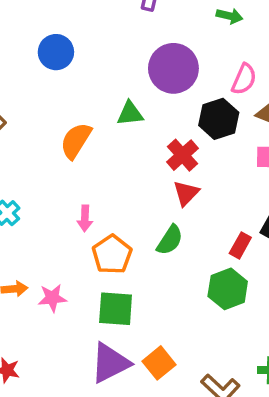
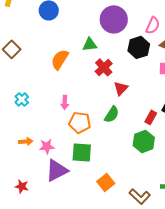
red cross: (182, 155) -> (104, 67), moved
orange pentagon: (112, 255) -> (80, 122), turned -30
purple triangle: (110, 363) -> (57, 170), moved

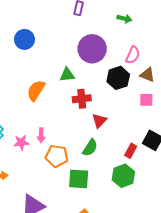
red cross: (104, 67) -> (82, 99), turned 36
pink star: (47, 146) -> (21, 142), moved
green square: (82, 152) -> (79, 179), moved

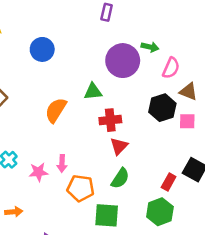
green arrow: (124, 19) -> (150, 47), moved
black hexagon: (118, 78) -> (162, 108), moved
red triangle: (99, 121) -> (119, 146), moved

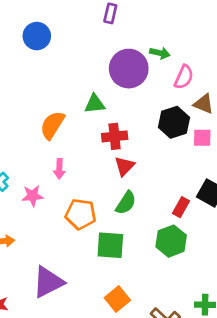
blue circle: (42, 49) -> (37, 36), moved
pink arrow: (62, 163) -> (59, 169), moved

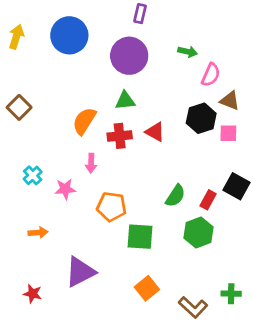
blue circle: (37, 36) -> (69, 35), size x1.4
purple circle: (129, 69) -> (129, 56), moved
red cross: (115, 136) -> (120, 136), moved
red triangle: (124, 166) -> (155, 132), moved, turned -45
green semicircle: (126, 203) -> (175, 196), moved

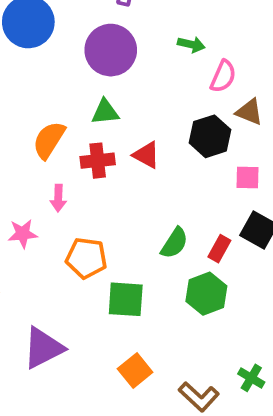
pink square: (228, 133) -> (248, 177), moved
green cross: (231, 294) -> (251, 378), turned 30

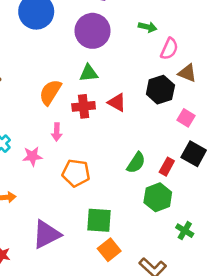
pink square: (248, 177) -> (186, 118), turned 30
green square: (126, 299) -> (99, 220), moved
green cross: (251, 378) -> (185, 231), moved

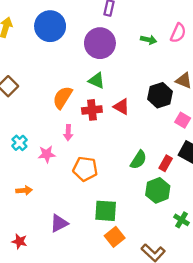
pink semicircle: (169, 49) -> (178, 33), moved
green triangle: (89, 73) -> (97, 81), turned 30
purple triangle: (46, 234) -> (59, 223), size x0.7

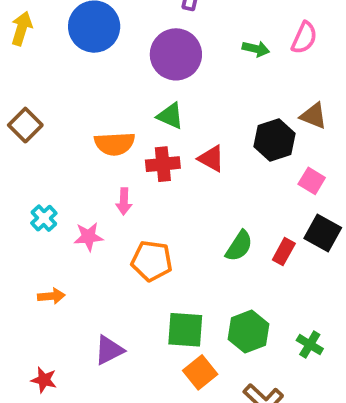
orange semicircle: (63, 98) -> (115, 144), turned -125
green hexagon: (158, 190) -> (248, 332), moved

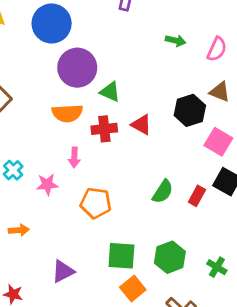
pink semicircle: (304, 38) -> (217, 49), moved
purple circle: (176, 54) -> (77, 68), moved
pink square: (312, 181) -> (218, 142), size x1.4

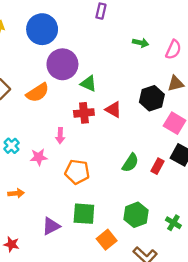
brown triangle: (220, 92) -> (176, 84), turned -36
orange semicircle: (67, 113) -> (38, 93), moved, turned -30
green square: (121, 256) -> (84, 214), moved

